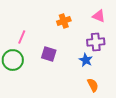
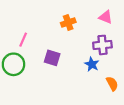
orange semicircle: (93, 85) -> (112, 84), moved

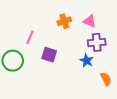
pink triangle: (106, 17) -> (90, 21), moved
pink line: (23, 40) -> (30, 37), moved

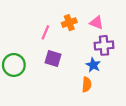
pink line: (30, 37) -> (45, 32), moved
orange semicircle: (106, 79) -> (87, 85), moved, turned 32

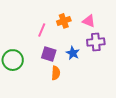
blue star: (93, 65) -> (73, 53), moved
orange semicircle: (87, 85) -> (56, 73), moved

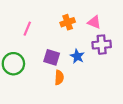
pink line: (42, 30) -> (27, 29), moved

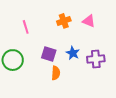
pink line: (27, 29) -> (26, 27), turned -40
purple cross: (102, 45) -> (96, 59), moved

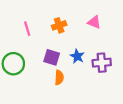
orange cross: (64, 21) -> (59, 25), moved

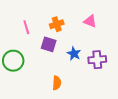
purple square: (52, 57) -> (49, 44), moved
orange semicircle: (59, 78) -> (57, 83), moved

